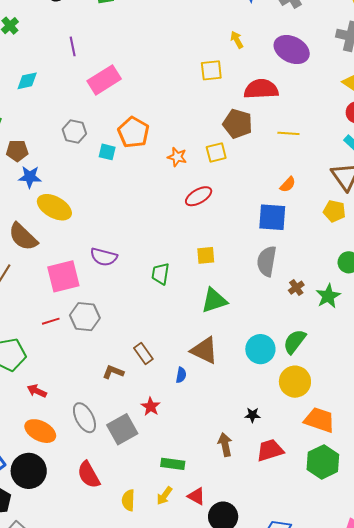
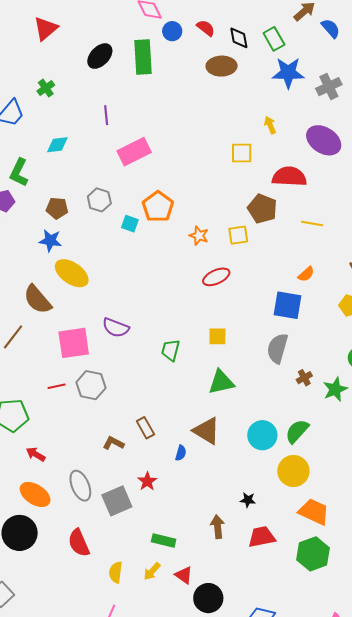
brown pentagon: (17, 151) -> (57, 208), moved

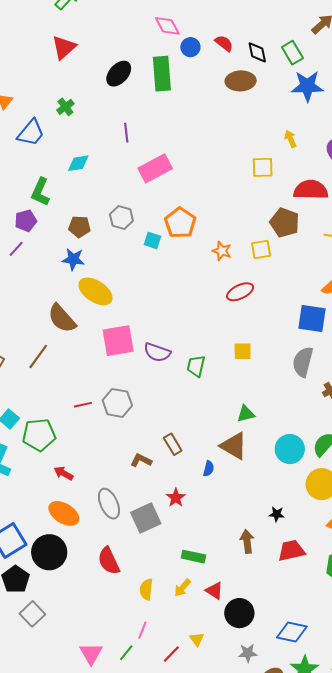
purple semicircle: (116, 328) -> (157, 352), moved
pink square: (74, 343) -> (118, 341), moved
green triangle: (221, 382) -> (246, 414), moved, size x0.7

